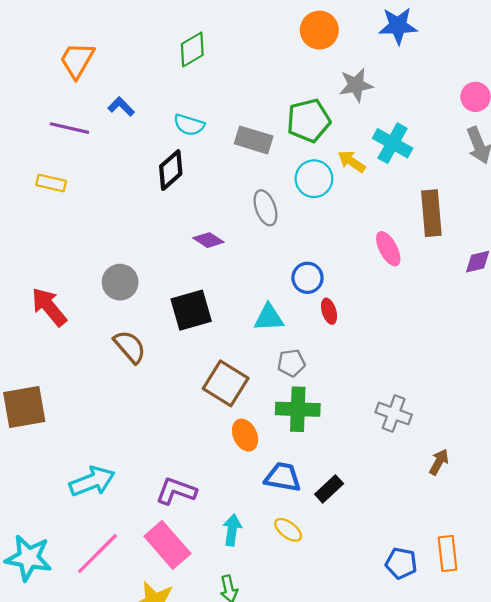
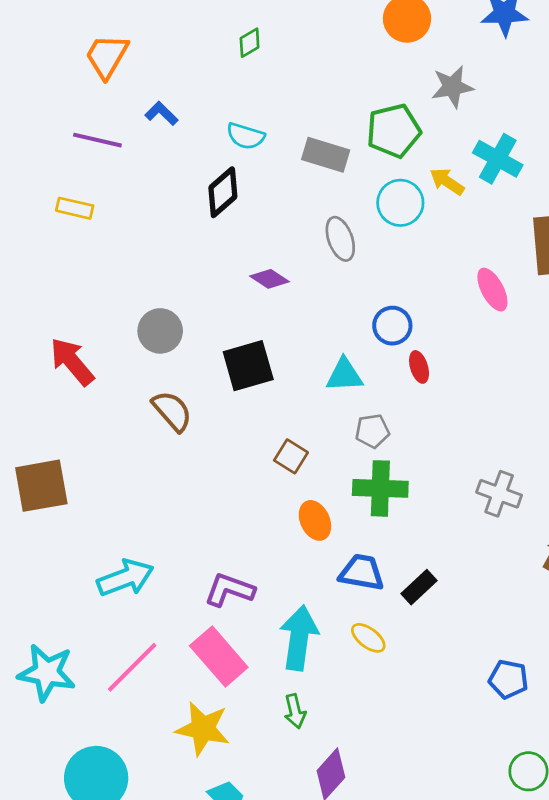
green diamond: (192, 49) -> (250, 43), size x0.7
brown square: (226, 383) -> (291, 456), size x0.6
cyan arrow: (232, 530) -> (299, 638), size x1.6

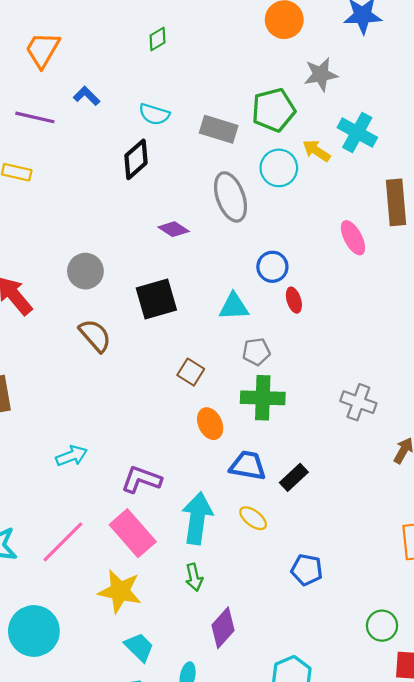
gray ellipse: (340, 239) -> (231, 197), size x1.4
cyan arrow: (125, 578) -> (71, 456), moved, size x0.7
blue pentagon: (508, 679) -> (307, 570), moved

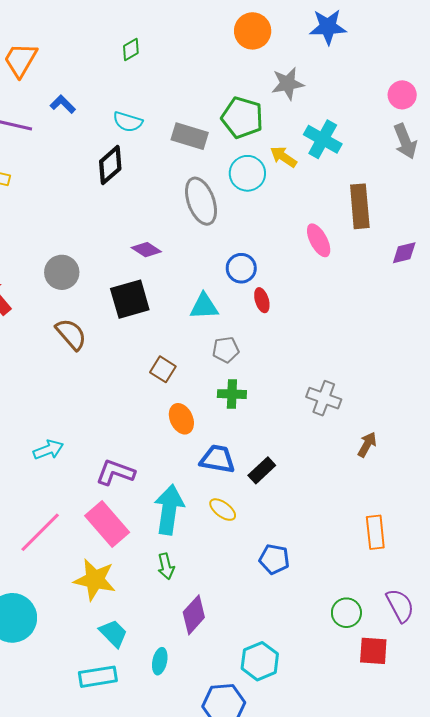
green pentagon: (273, 110) -> (242, 118), turned 30
purple diamond: (174, 229) -> (146, 250), moved
green cross: (263, 398) -> (232, 394), size x0.7

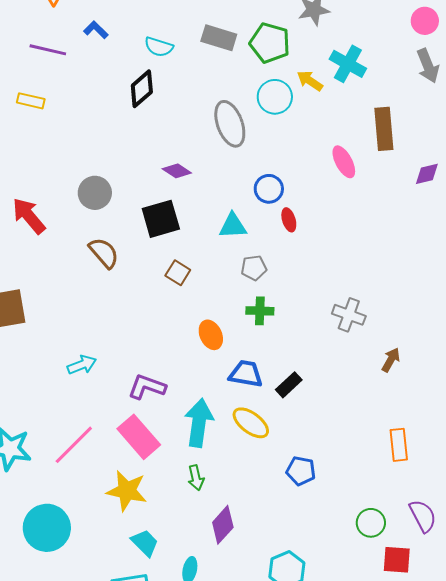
gray rectangle: (190, 136) -> (219, 38), moved
brown square: (163, 369) -> (178, 273), moved
yellow ellipse: (223, 510) -> (251, 423), size x1.4

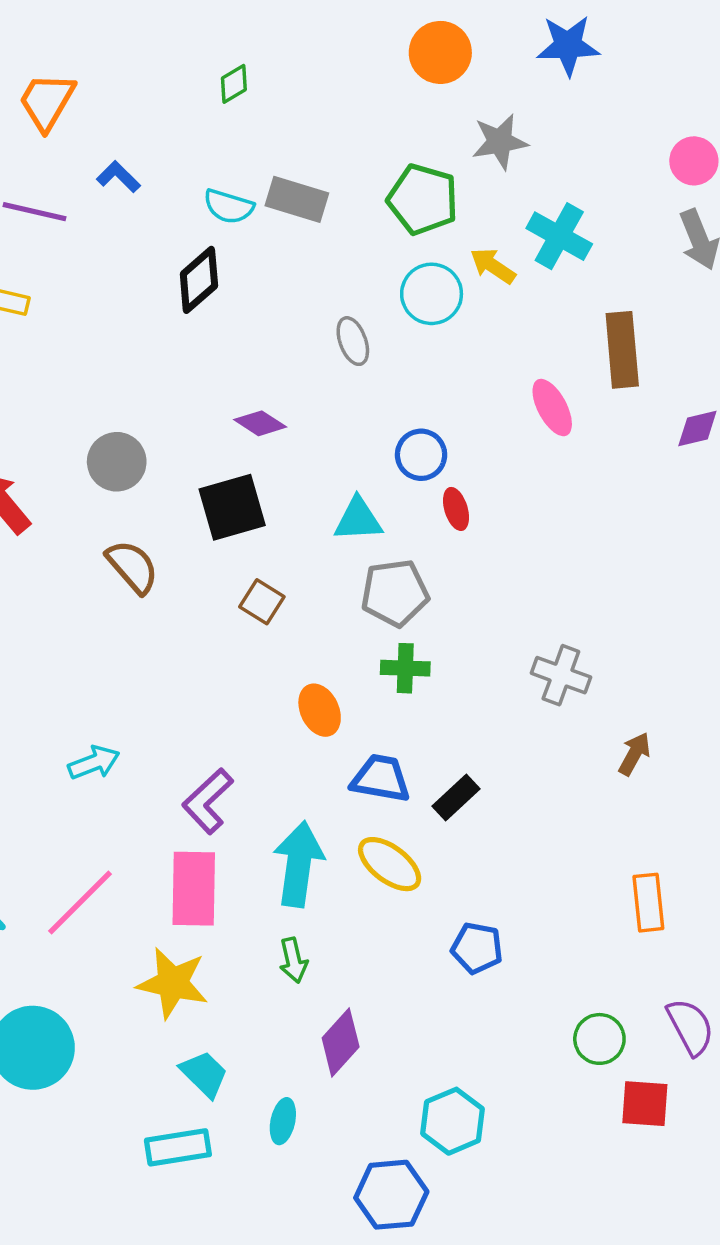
gray rectangle: (219, 38) -> (297, 199), moved
gray ellipse: (230, 124) -> (353, 341), size x0.6
gray pentagon: (254, 268) -> (395, 593), size x1.5
purple L-shape: (147, 387) -> (208, 801), turned -63
pink rectangle: (139, 437) -> (194, 889), turned 42

